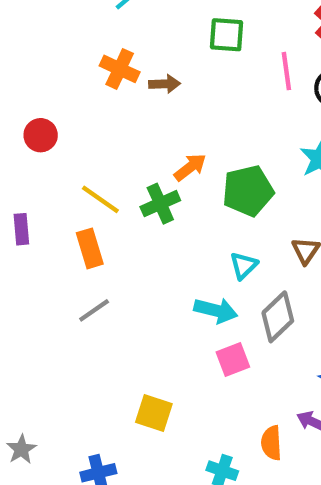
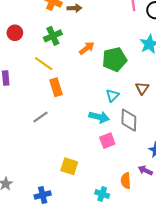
green cross: (160, 204) -> (53, 36), moved
orange rectangle: (90, 248) -> (56, 87), moved
gray diamond: (278, 317) -> (129, 120), turned -45

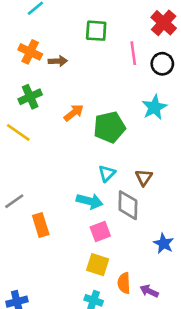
orange rectangle: (56, 87) -> (41, 225), moved
brown triangle: (142, 88) -> (144, 177), moved
yellow square: (69, 166) -> (98, 265), moved
purple arrow: (145, 170) -> (149, 291), moved

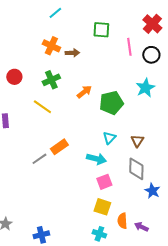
gray diamond: (128, 205) -> (136, 169), moved
orange rectangle: (41, 225) -> (59, 147), moved, turned 72

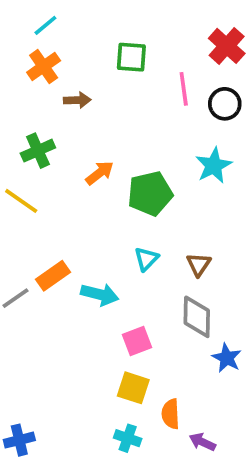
orange cross: (51, 46) -> (44, 66), moved, turned 30
cyan arrow: (96, 159) -> (100, 294), moved
purple arrow: (141, 227) -> (202, 442), moved

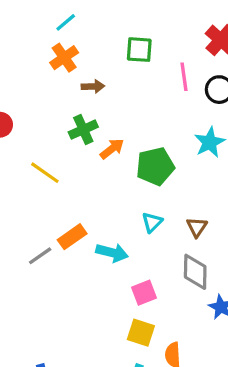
green cross: (38, 151) -> (83, 130), moved

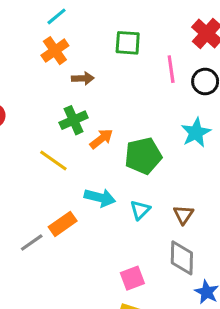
yellow line: (45, 173) -> (53, 160), moved
cyan arrow: (112, 253) -> (100, 198), moved

